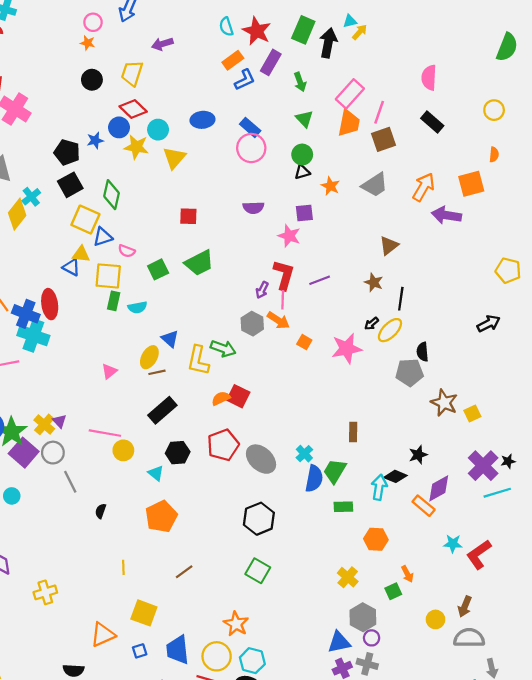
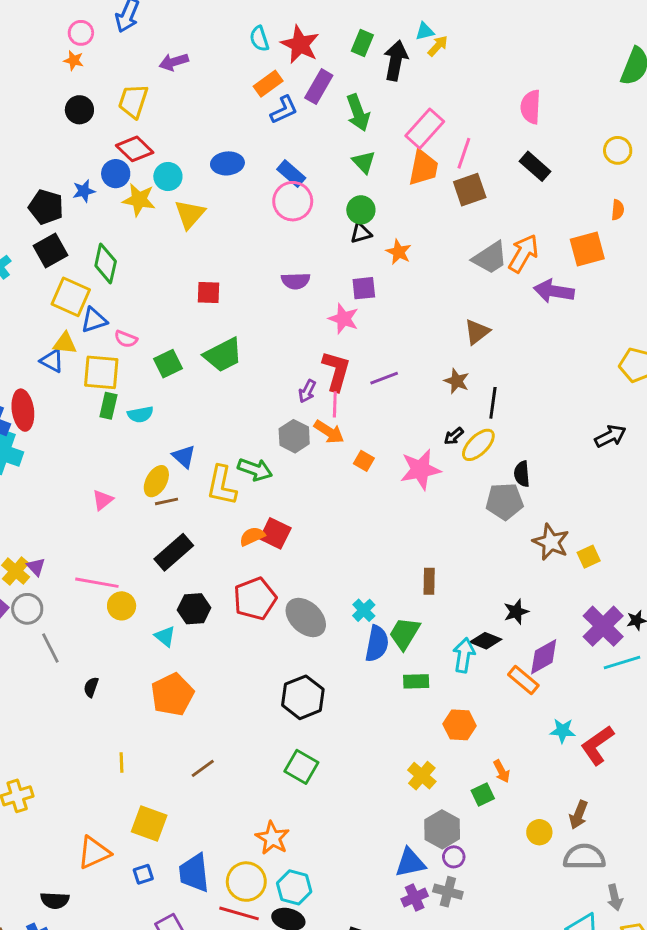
green rectangle: (303, 30) -> (362, 43), size x0.7
green arrow: (300, 82) -> (358, 113), size x1.4
gray trapezoid: (375, 185) -> (490, 258), moved

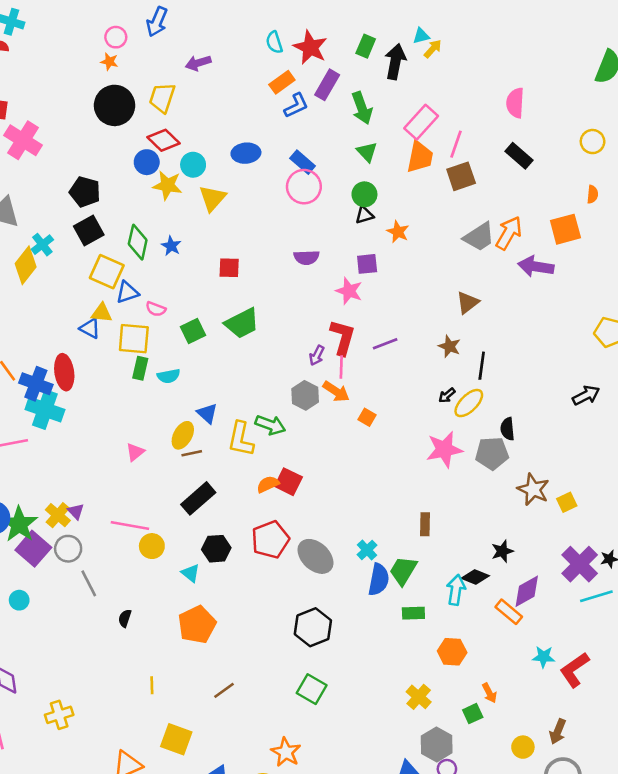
black circle: (79, 110) -> (115, 105), size x1.6
blue star: (84, 191) -> (171, 246), moved, turned -30
pink star: (420, 470) -> (444, 449), moved

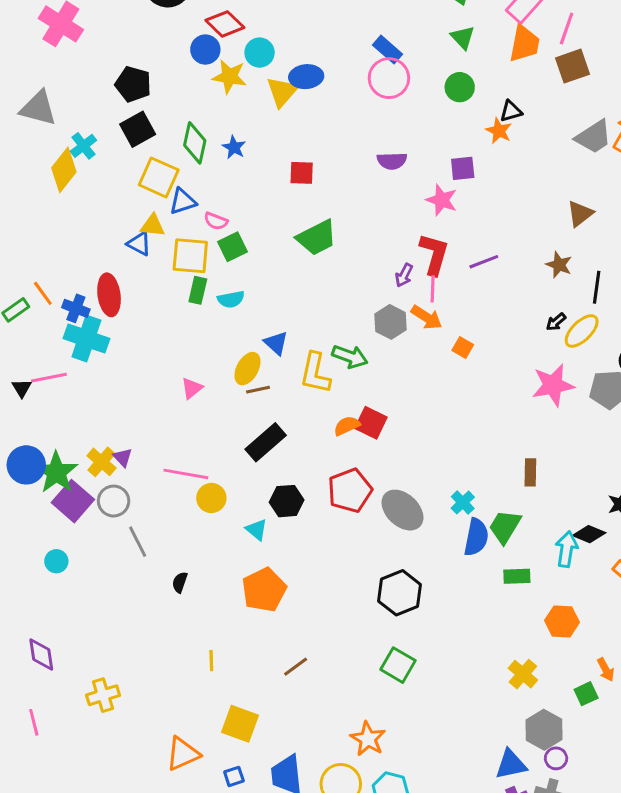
blue ellipse: (246, 153) -> (306, 77), moved
black triangle: (364, 215) -> (511, 111), moved
green square: (193, 331) -> (232, 247), moved
blue cross: (36, 384) -> (76, 308), size x0.7

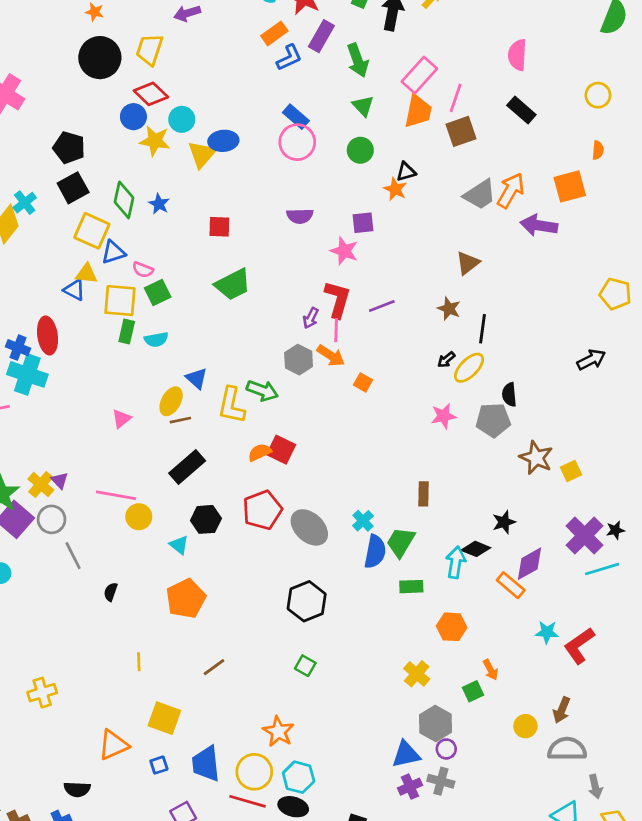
pink star: (553, 385) -> (444, 416), size x0.7
green square: (398, 665) -> (305, 666), size x0.7

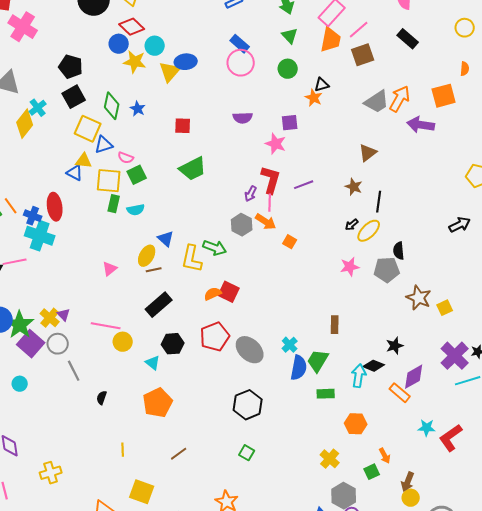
pink line: (456, 98) -> (359, 30), turned 30
brown arrow: (562, 710) -> (408, 482), moved

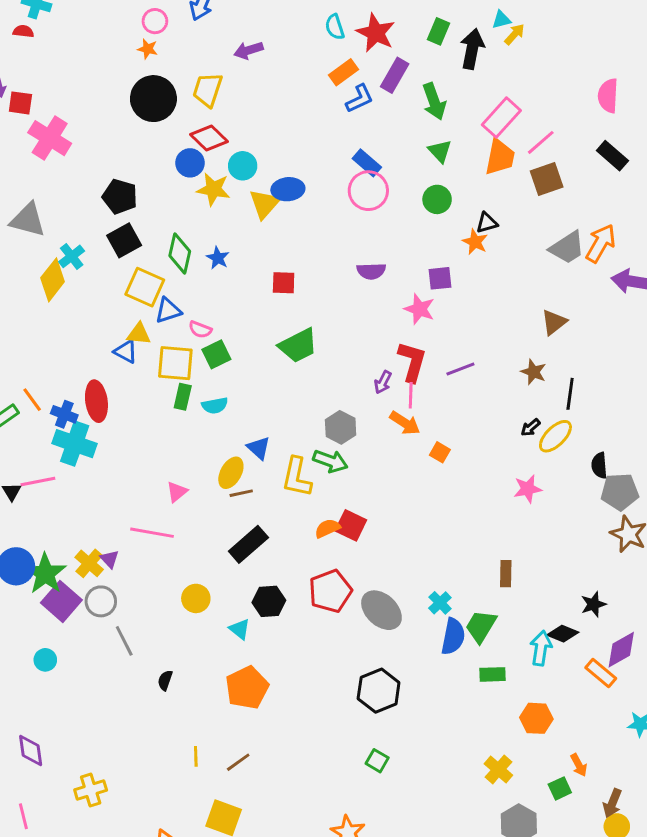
gray hexagon: (242, 225) -> (341, 427), moved
gray pentagon: (387, 270) -> (620, 492), moved
pink line: (106, 326) -> (152, 533), moved
brown line: (179, 454) -> (238, 762), moved

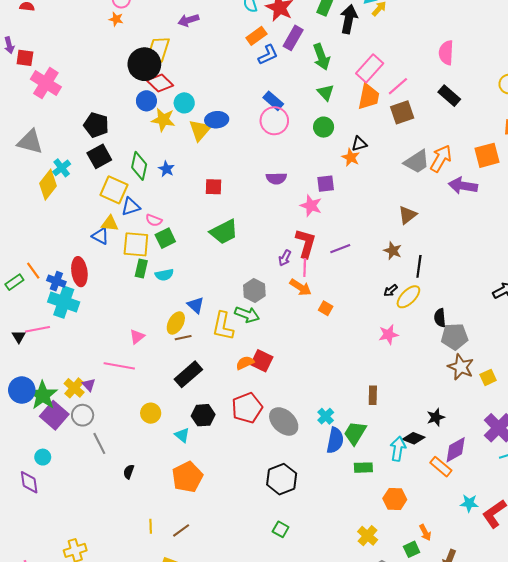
black circle: (153, 99) -> (144, 64), moved
purple diamond: (31, 750) -> (29, 482), moved

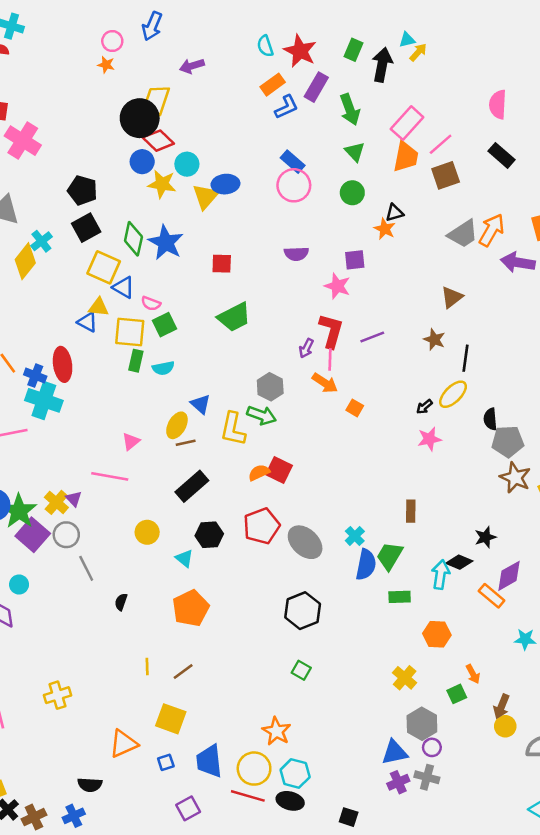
blue star: (166, 169) -> (166, 243), size x1.8
blue triangle: (131, 207) -> (123, 287), turned 48
black arrow: (391, 290) -> (424, 407), moved

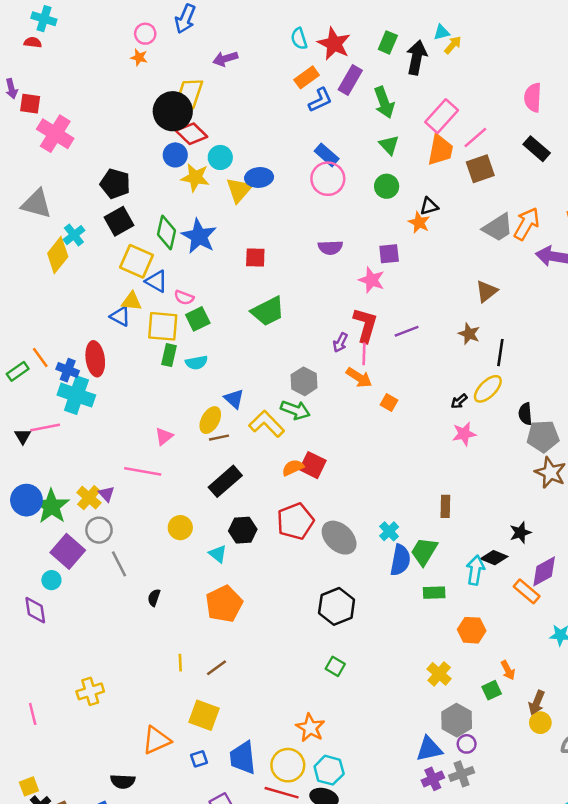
yellow L-shape: (233, 429) -> (267, 424), turned 124
purple square: (33, 535) -> (68, 551), moved
gray cross: (427, 777) -> (462, 774), turned -35

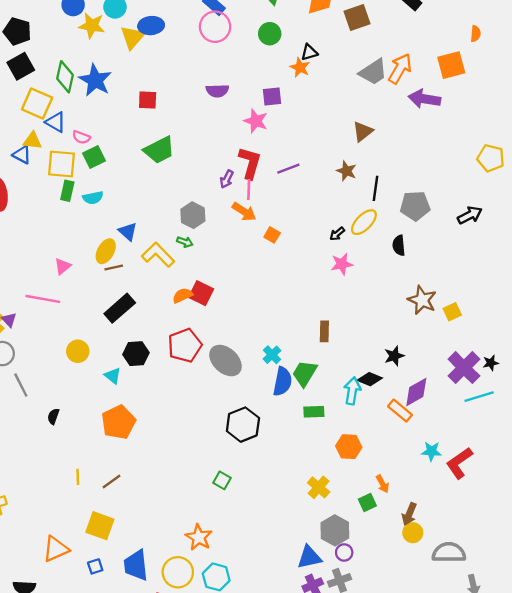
green arrow: (295, 410) -> (185, 242), size x0.6
gray pentagon: (543, 436) -> (415, 206), moved
black hexagon: (337, 606) -> (243, 425), moved

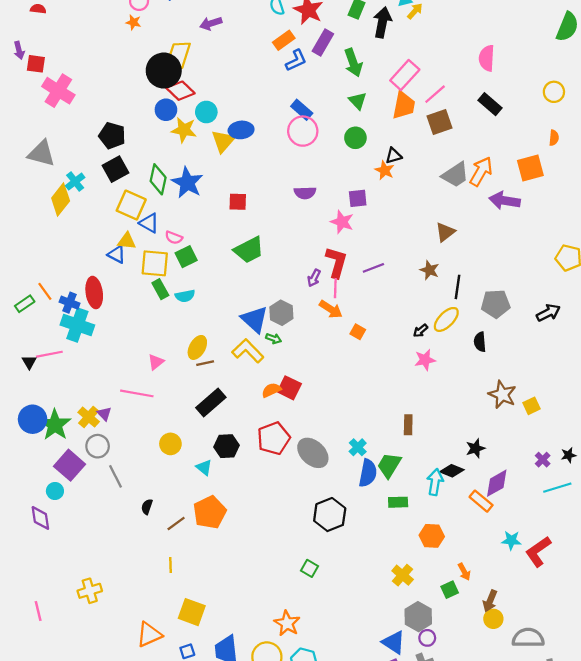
green rectangle: (67, 191) -> (160, 289), turned -42
blue triangle: (128, 231) -> (255, 319), moved, size x1.5
purple cross: (464, 368) -> (543, 460), size x0.5
brown line: (112, 482) -> (176, 524), moved
blue triangle: (309, 557) -> (394, 642), turned 45

